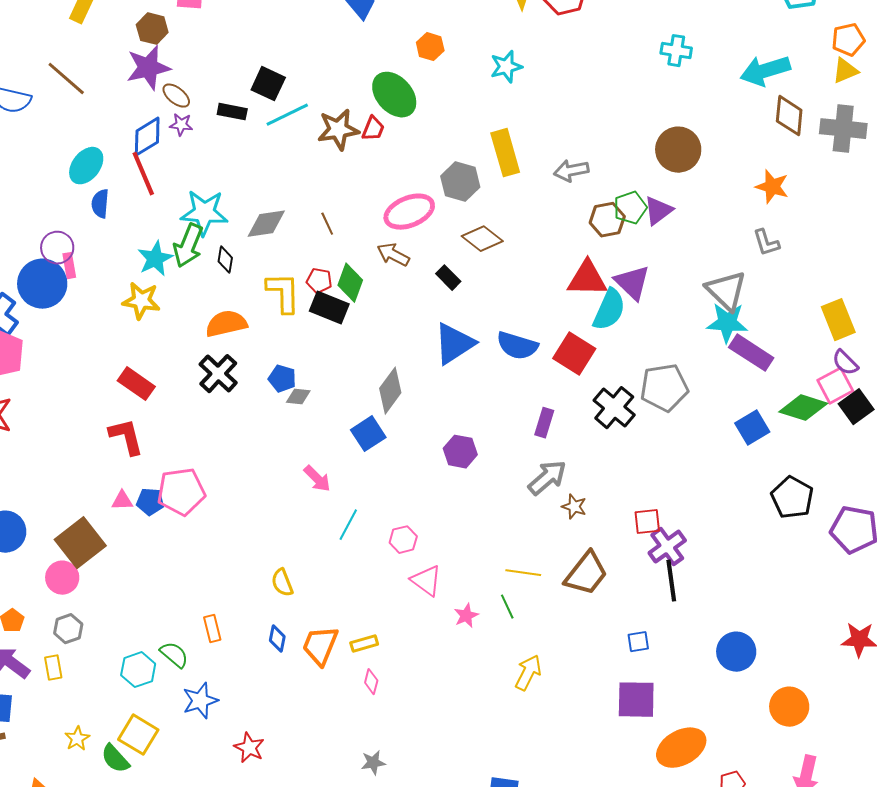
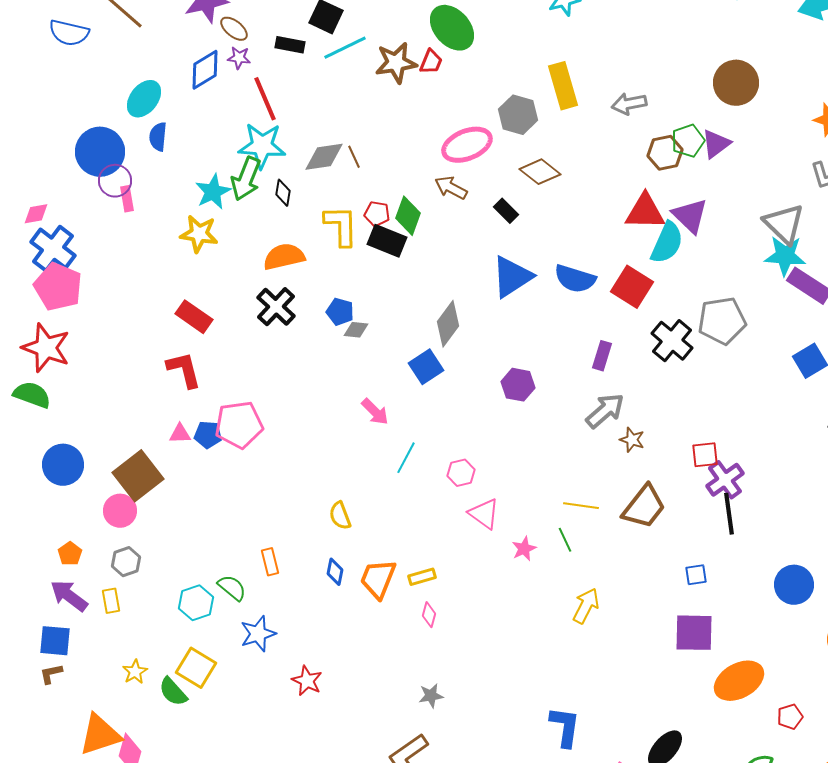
red line: (143, 174) -> (265, 99), moved
brown line: (327, 224) -> (354, 157), moved
blue circle: (42, 284) -> (100, 152), moved

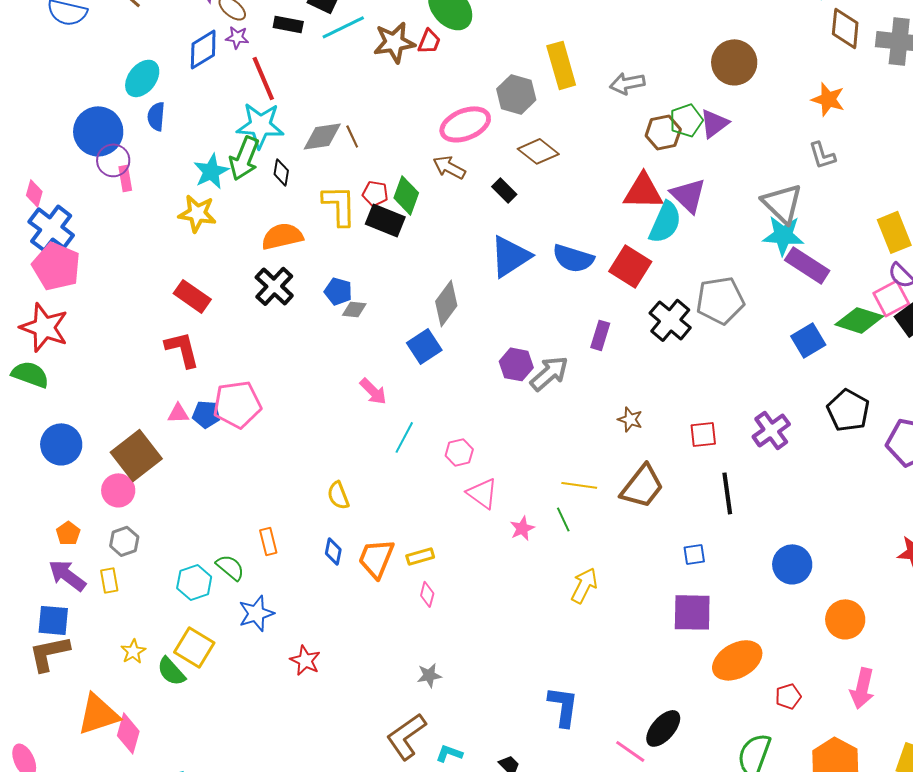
pink diamond: (36, 214) -> (34, 193), turned -64
gray arrow: (605, 411) -> (549, 373), moved
purple cross: (725, 480) -> (771, 430), moved
brown L-shape: (51, 674) -> (49, 653), size x1.8

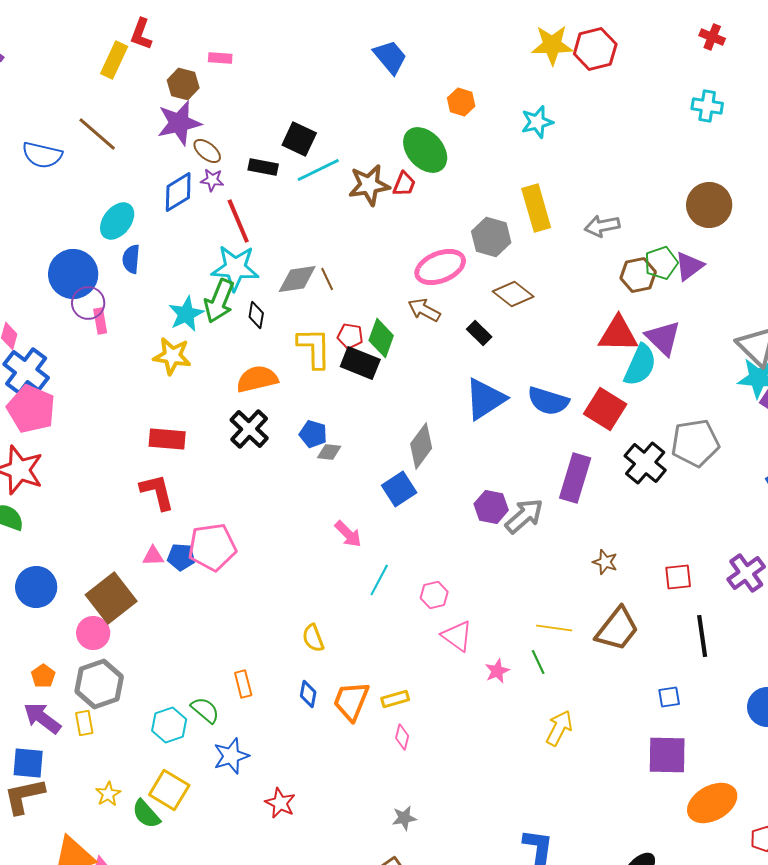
red rectangle: (192, 296) -> (167, 439), turned -30
purple rectangle: (600, 335) -> (575, 478), size x1.6
gray hexagon: (124, 541) -> (99, 684), size x1.6

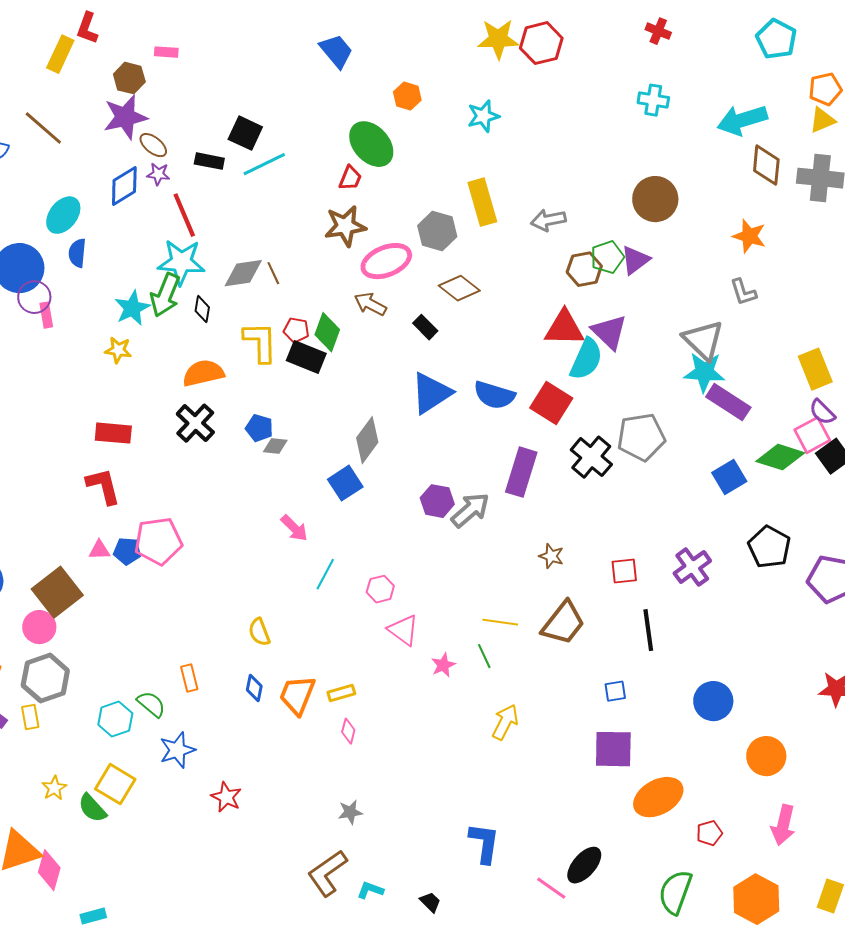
brown star: (369, 185) -> (345, 226), moved
yellow star: (172, 356) -> (118, 350), size x0.7

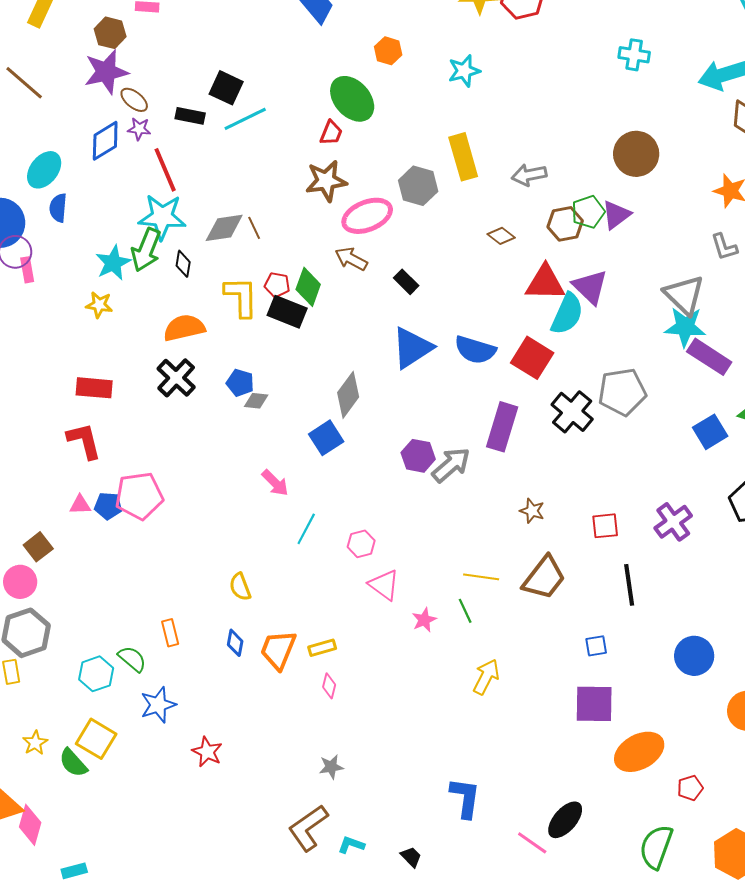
brown diamond: (459, 288) -> (501, 236), moved, size x0.7
brown square: (57, 592) -> (38, 547), size x0.6

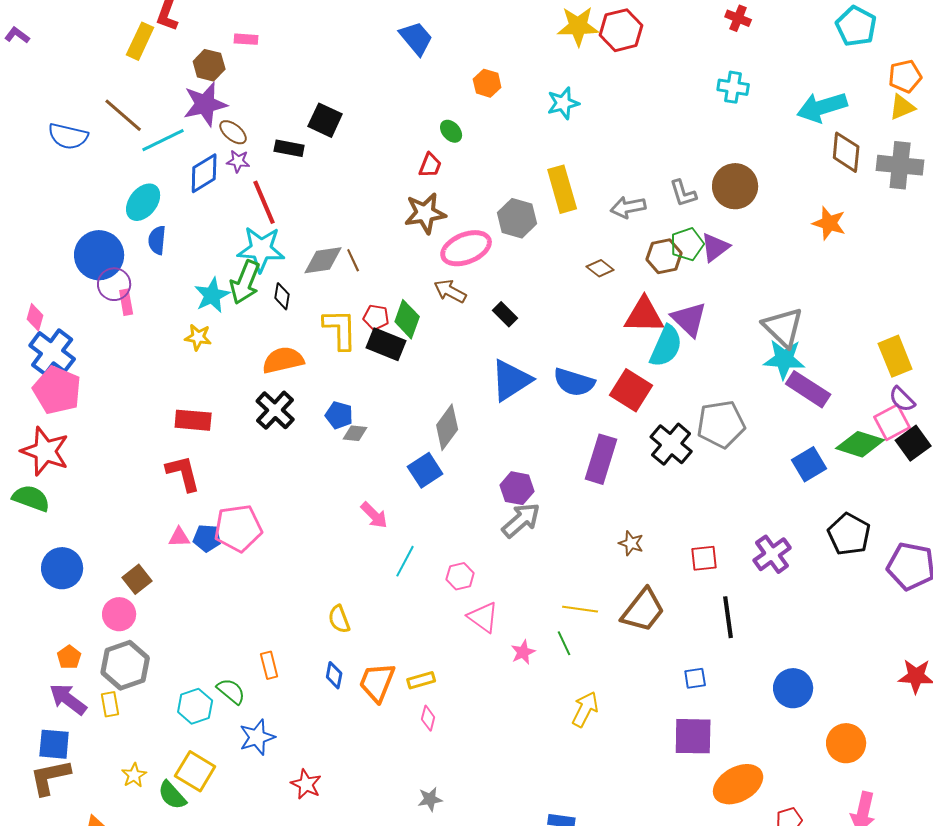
green ellipse: (352, 99) -> (451, 131), size x0.5
cyan line: (245, 119) -> (163, 140), moved
gray L-shape: (724, 247) -> (683, 193), moved
gray arrow: (451, 465) -> (521, 520), moved

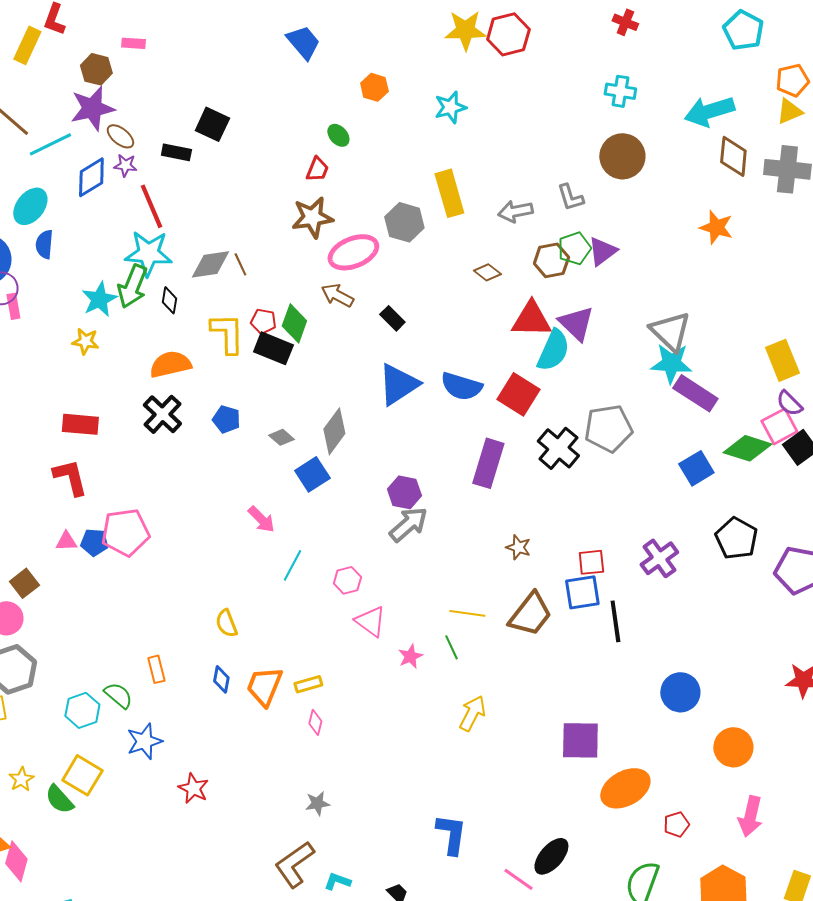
brown circle: (735, 186) -> (622, 156), moved
gray diamond: (355, 433) -> (281, 437), moved, turned 35
blue square: (695, 678) -> (582, 592), moved, size x1.6

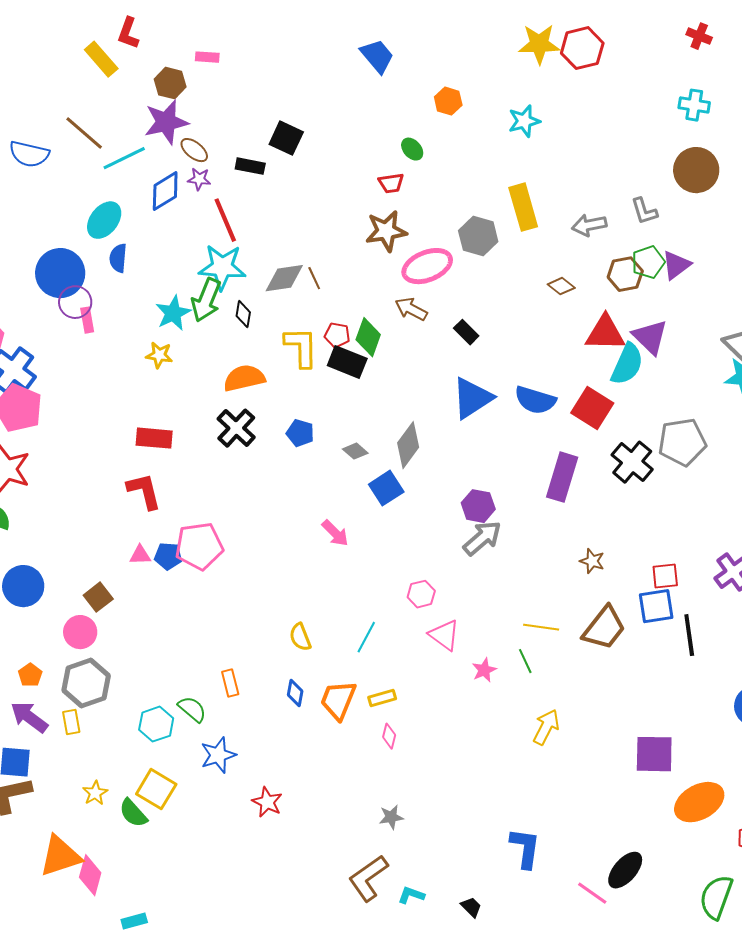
yellow rectangle: (27, 45) -> (101, 59), turned -66
red trapezoid: (317, 169) -> (391, 183), turned 60
cyan line: (292, 565) -> (366, 637), moved

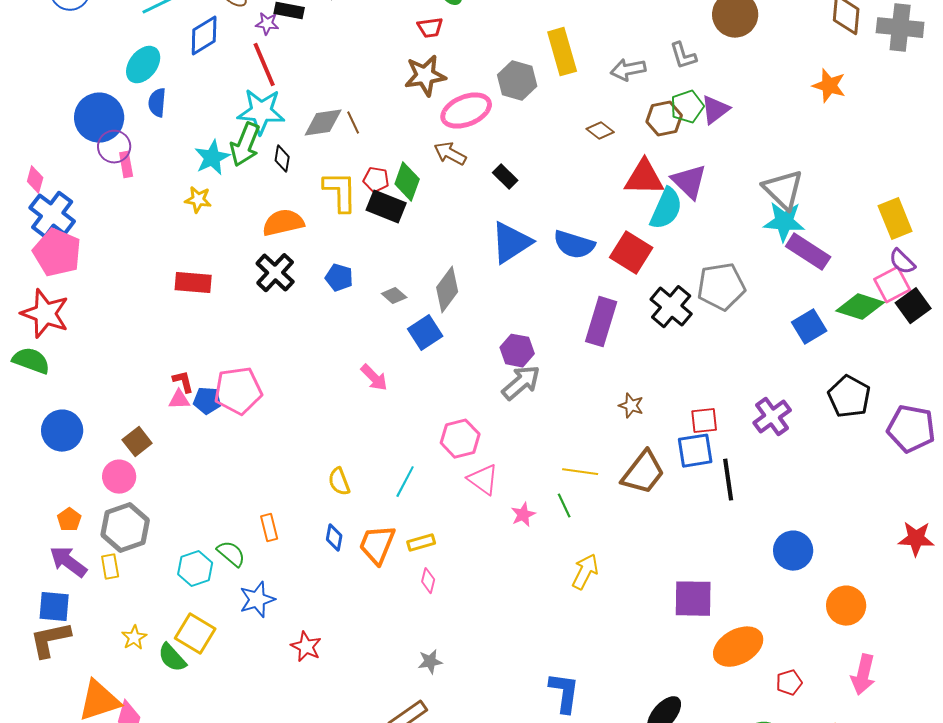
purple star: (199, 179) -> (267, 24), moved
red L-shape: (144, 491) -> (183, 382), moved, size x0.6
pink hexagon: (421, 594) -> (460, 439), size x1.4

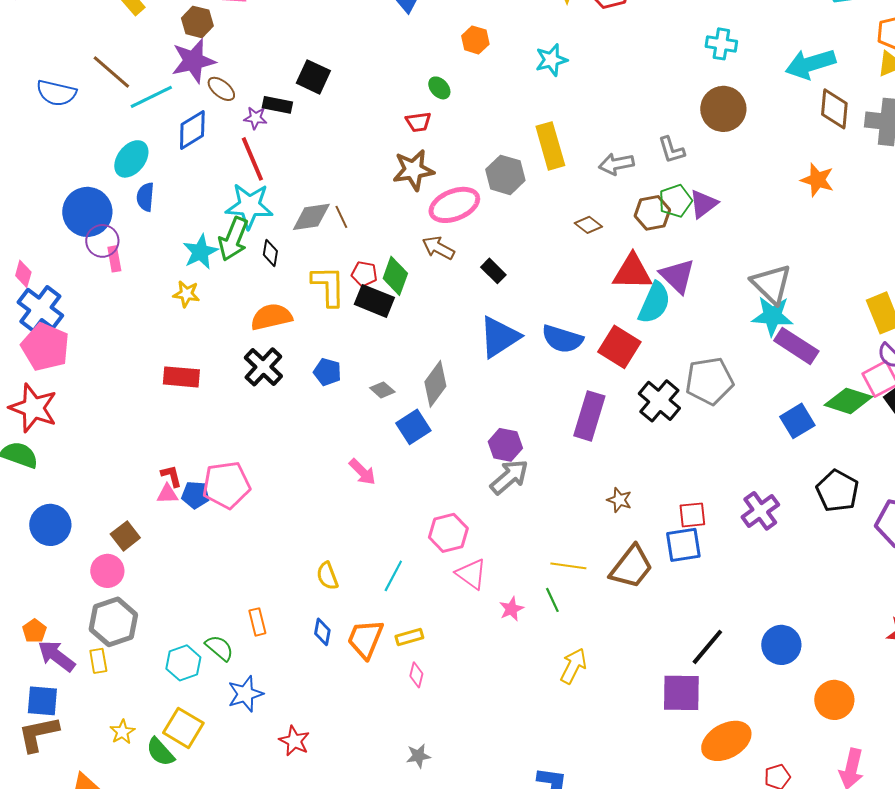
black line: (728, 480) -> (707, 647), moved, turned 48
orange pentagon: (69, 520) -> (34, 631), moved

